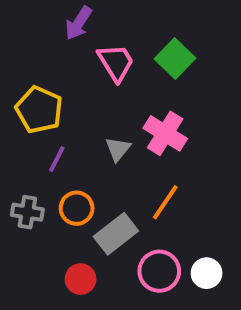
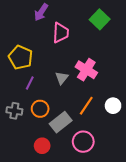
green square: (175, 59) -> (100, 19), moved
pink trapezoid: (116, 62) -> (61, 33), turned 35
white circle: (207, 273) -> (113, 106), moved

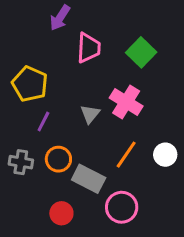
green square: (100, 19) -> (141, 52), moved
gray rectangle: (61, 122) -> (89, 179), turned 65

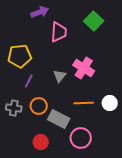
purple arrow: (60, 18) -> (40, 12), turned -144
green square: (141, 52) -> (94, 21), moved
yellow pentagon: (30, 84) -> (20, 56), turned -30
orange line: (126, 155) -> (84, 103), turned 54

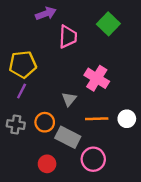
gray triangle: (60, 76) -> (69, 99), moved
purple line: (29, 81) -> (22, 91), moved

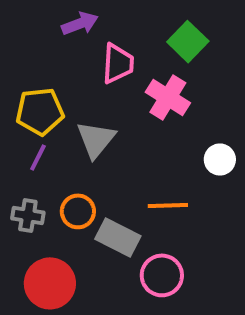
pink cross: (97, 78) -> (168, 98), moved
gray triangle: (69, 99) -> (96, 140), moved, size x1.5
white circle: (127, 119) -> (220, 159), moved
red circle: (47, 164) -> (50, 283), moved, size x1.6

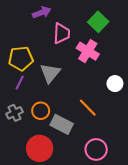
orange line: (168, 205) -> (88, 108), turned 48
gray cross: (28, 215) -> (15, 113), turned -35
pink circle: (162, 275) -> (96, 149), moved
red circle: (50, 283) -> (40, 148), moved

